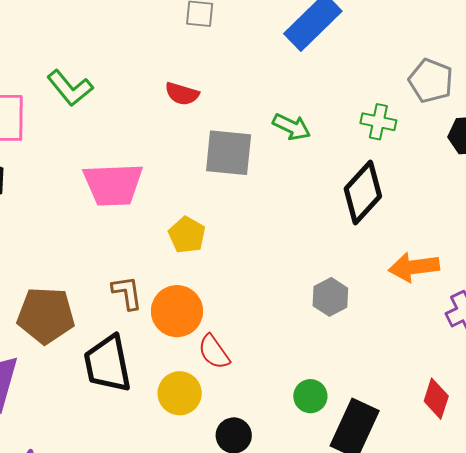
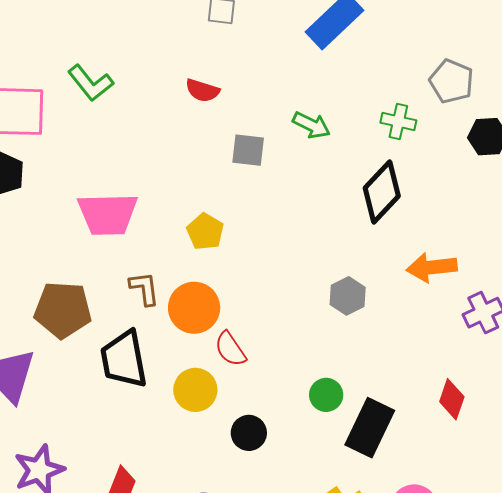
gray square: (229, 153) -> (248, 150), size x0.7
pink trapezoid: (113, 185) -> (108, 214), moved

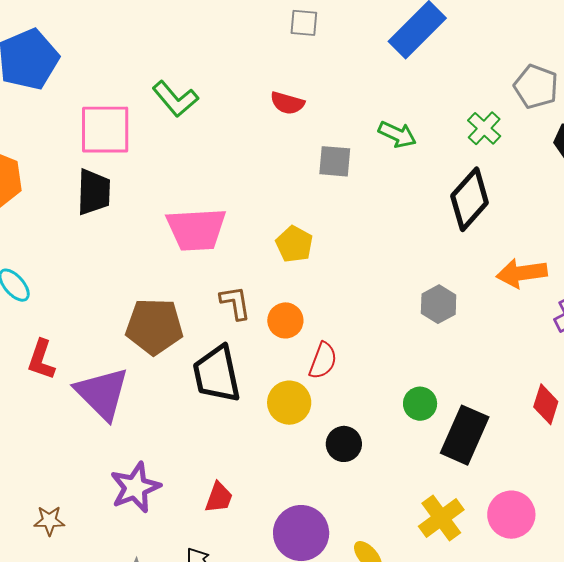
green cross: (398, 122) -> (484, 128), turned 32
orange circle: (194, 308) -> (285, 320), size x0.7
red semicircle: (230, 349) -> (323, 361), turned -123

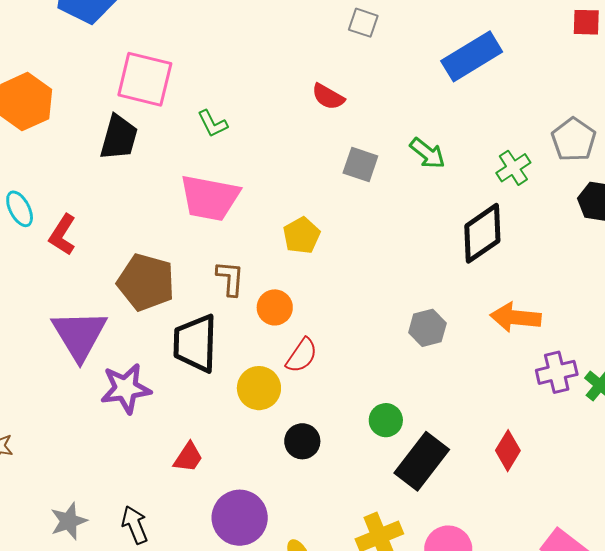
green L-shape: (175, 99) -> (213, 124), moved, size x0.7
red L-shape: (41, 360) -> (62, 235), moved
purple star: (135, 487) -> (126, 388), moved
red trapezoid: (219, 498) -> (188, 457), moved

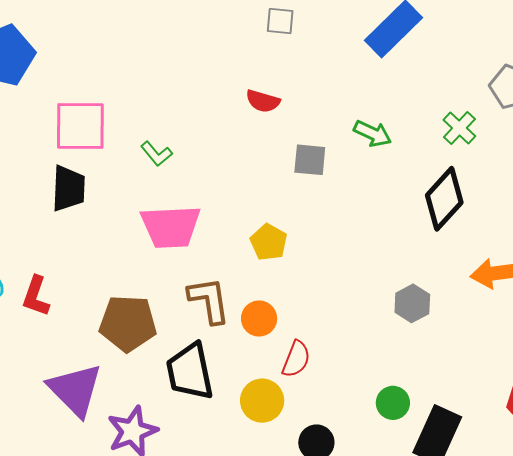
brown L-shape: (230, 278) -> (209, 300), size x1.4

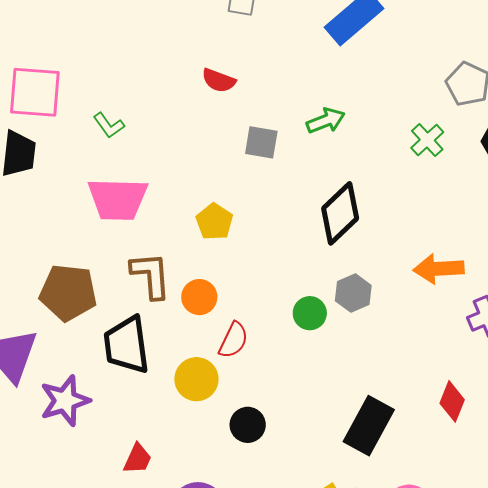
green cross: (459, 128) -> (427, 140), moved
green arrow: (373, 134) -> (326, 121), turned -51
black diamond: (444, 199) -> (340, 213), moved
green circle: (393, 403) -> (310, 313), moved

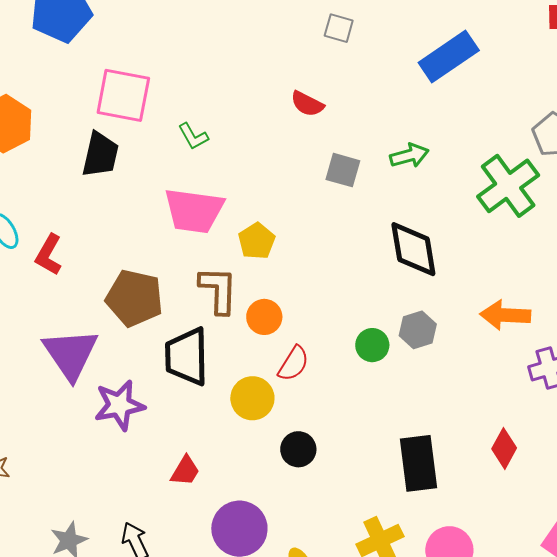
green cross: (427, 140) -> (508, 186), size x1.8
black diamond: (340, 213) -> (413, 249), turned -62
yellow pentagon: (214, 222) -> (257, 241), moved
black rectangle: (369, 426) -> (419, 463), turned -42

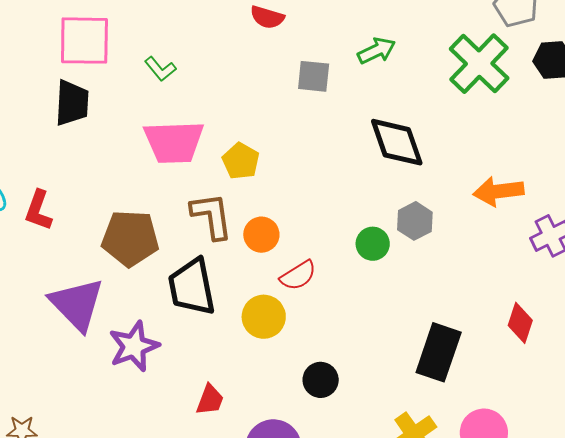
red semicircle: (293, 364) -> (298, 275), turned 36
black circle: (298, 449) -> (321, 380), moved
black rectangle: (419, 463) -> (439, 352), turned 36

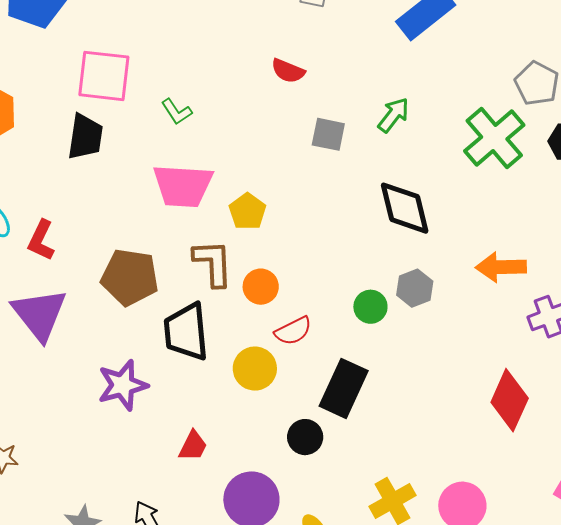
green arrow: (377, 51) -> (394, 115), turned -33
purple triangle: (77, 304) -> (39, 314), moved
red diamond: (520, 323) -> (510, 400), size x1.5
black rectangle: (439, 352) -> (344, 388), moved

